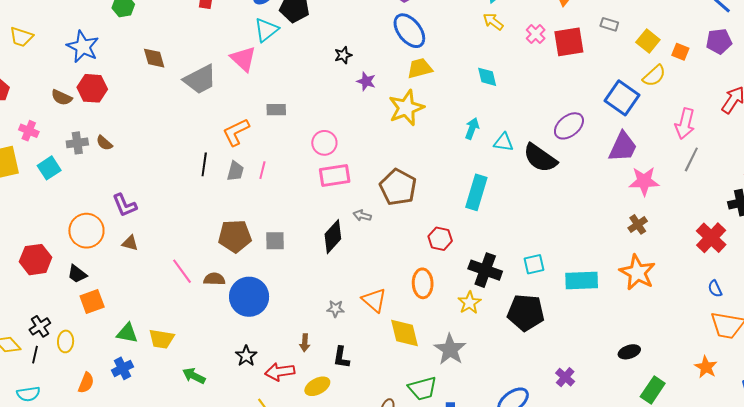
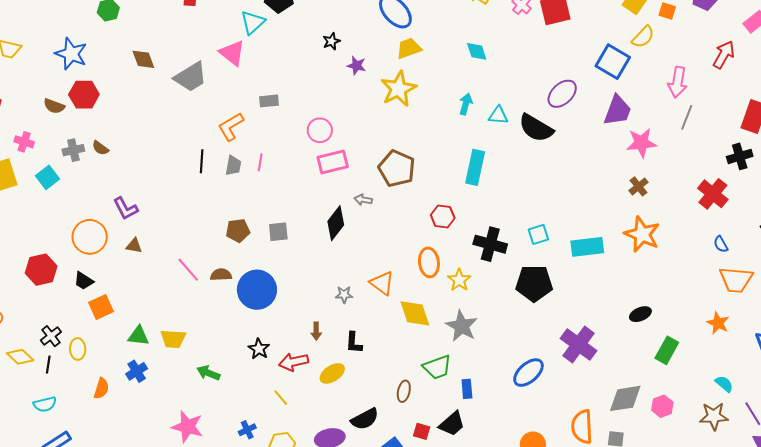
brown pentagon: (235, 236) -> (238, 230), size x0.7
yellow star: (469, 303) -> (459, 280), moved
purple cross: (565, 377) -> (579, 345), size x1.8

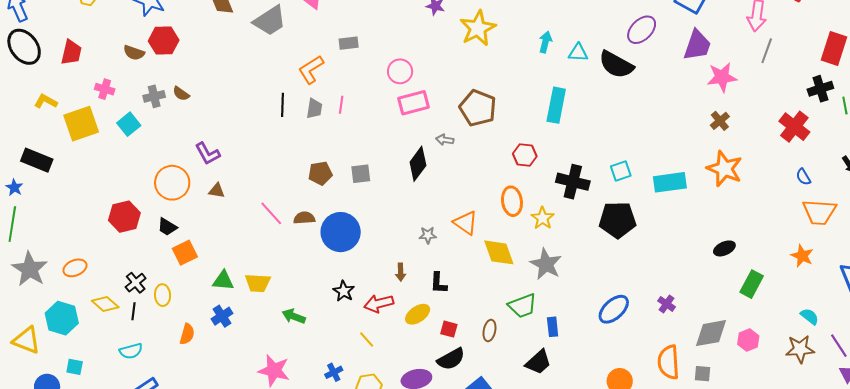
purple cross: (579, 345) -> (667, 304), moved, size x0.5
red square: (422, 431) -> (449, 329), moved

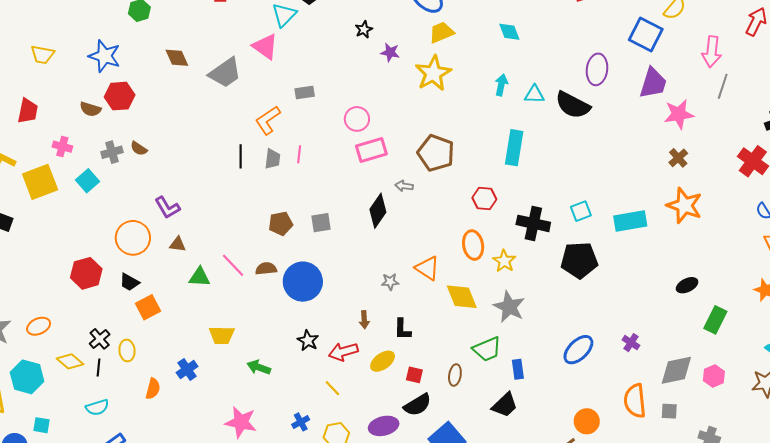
purple ellipse: (642, 30) -> (597, 69), turned -36
green triangle: (223, 281) -> (200, 277), moved

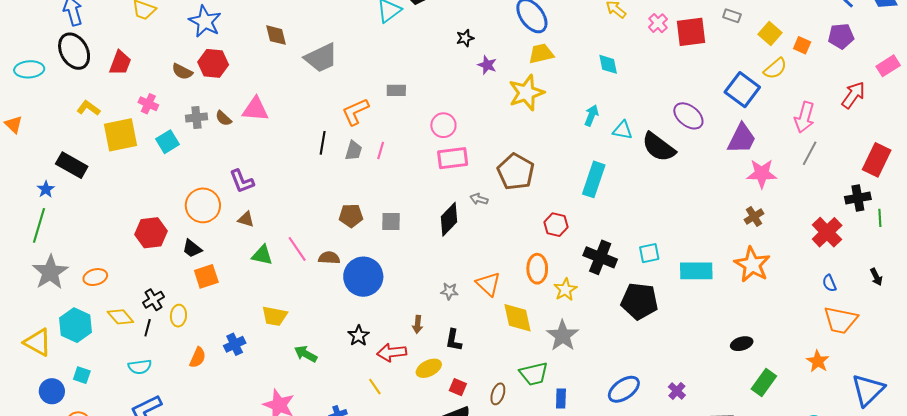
pink triangle: (265, 47) -> (255, 109), moved, turned -40
purple ellipse: (597, 69) -> (688, 116), turned -68

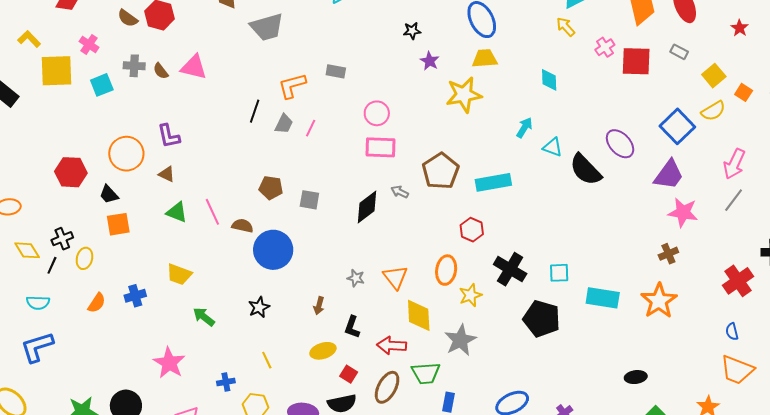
cyan rectangle: (594, 179) -> (493, 182), moved, turned 52
red arrow: (392, 352) -> (392, 345), moved
brown ellipse: (498, 394) -> (387, 387), size x1.5

